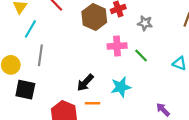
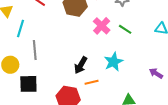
pink cross: (117, 46) -> (102, 26), turned -30

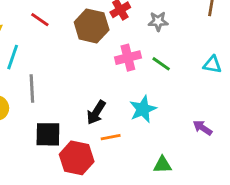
pink cross: (102, 26) -> (128, 58), turned 30
black square: (28, 84) -> (48, 134), moved

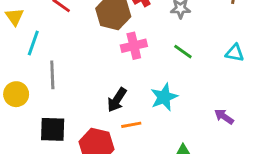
pink cross: (128, 58) -> (134, 46), moved
black square: (48, 134) -> (53, 129), moved

